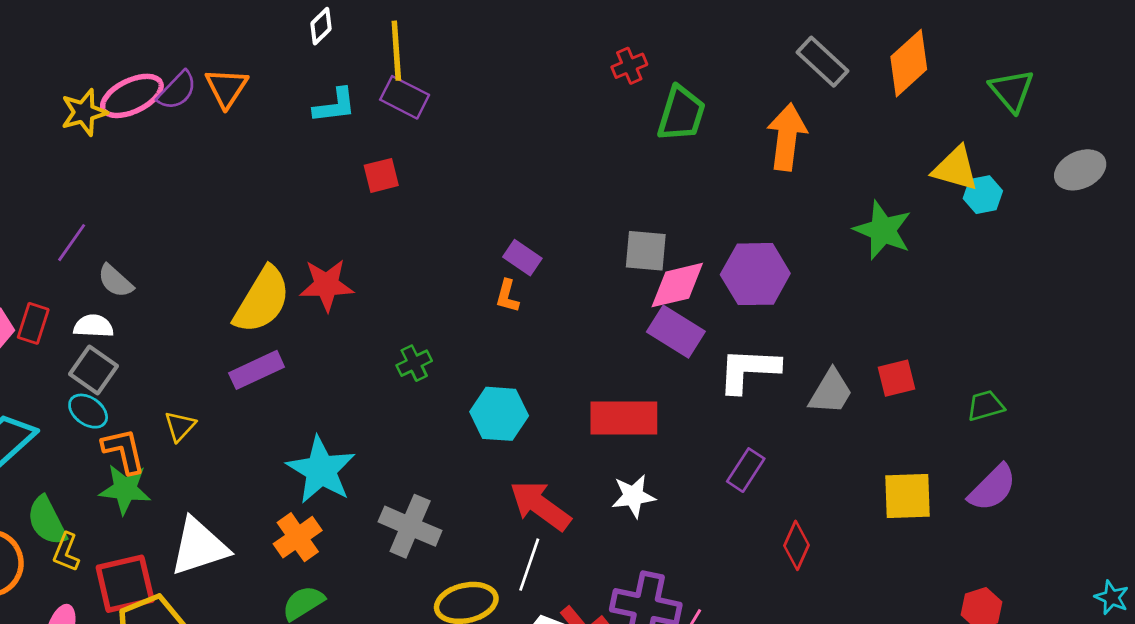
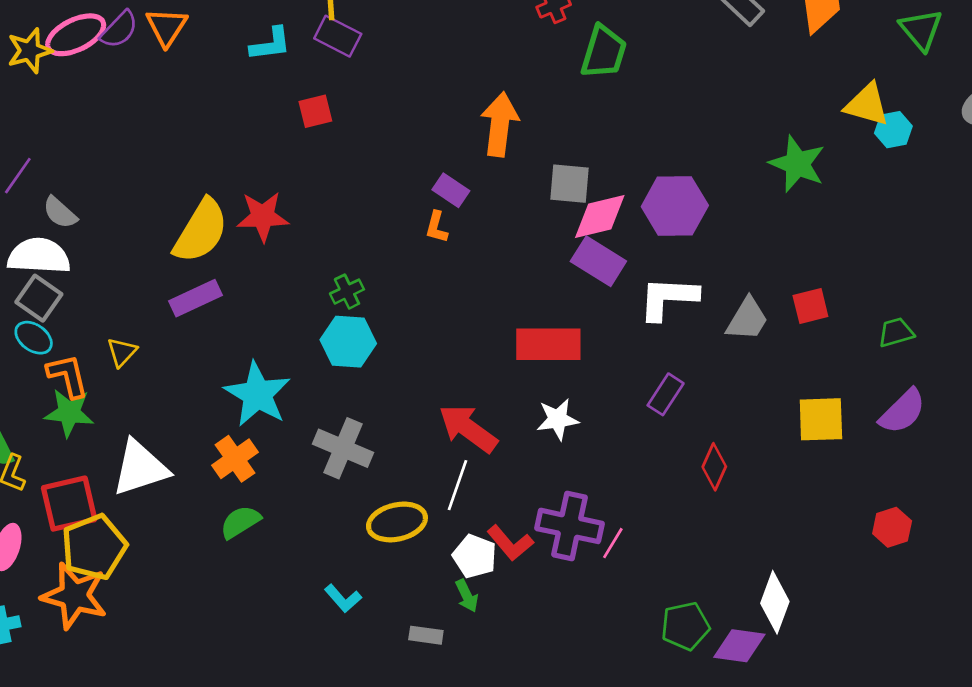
orange arrow: (787, 137) -> (500, 124), moved
white semicircle: (94, 326) -> (39, 256), size x1.6
cyan hexagon: (499, 414) -> (348, 342), moved

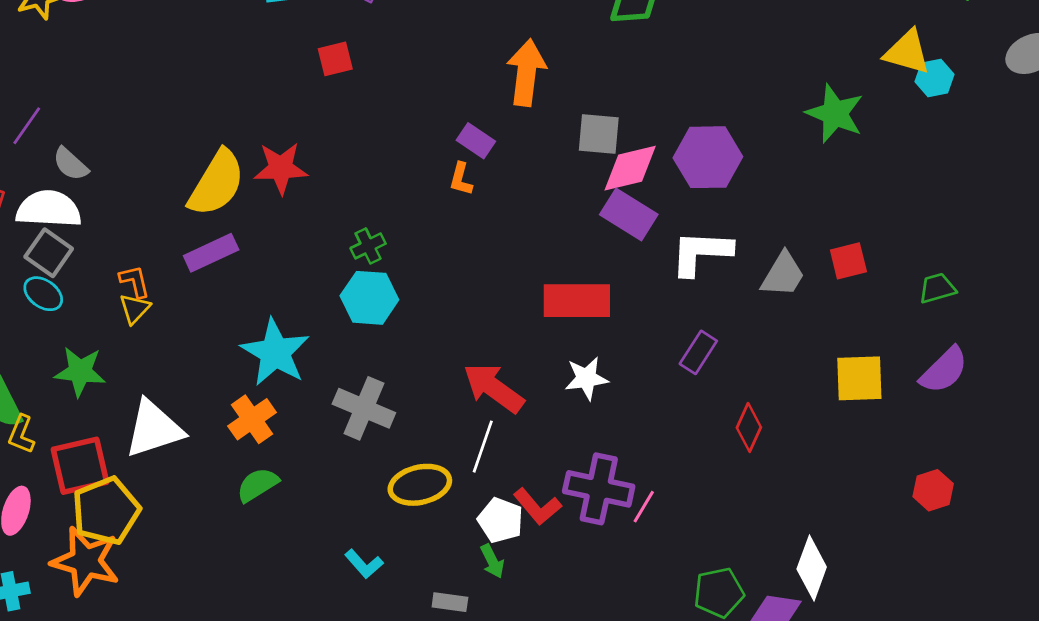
orange L-shape: (68, 376) -> (135, 281), moved, size x0.7

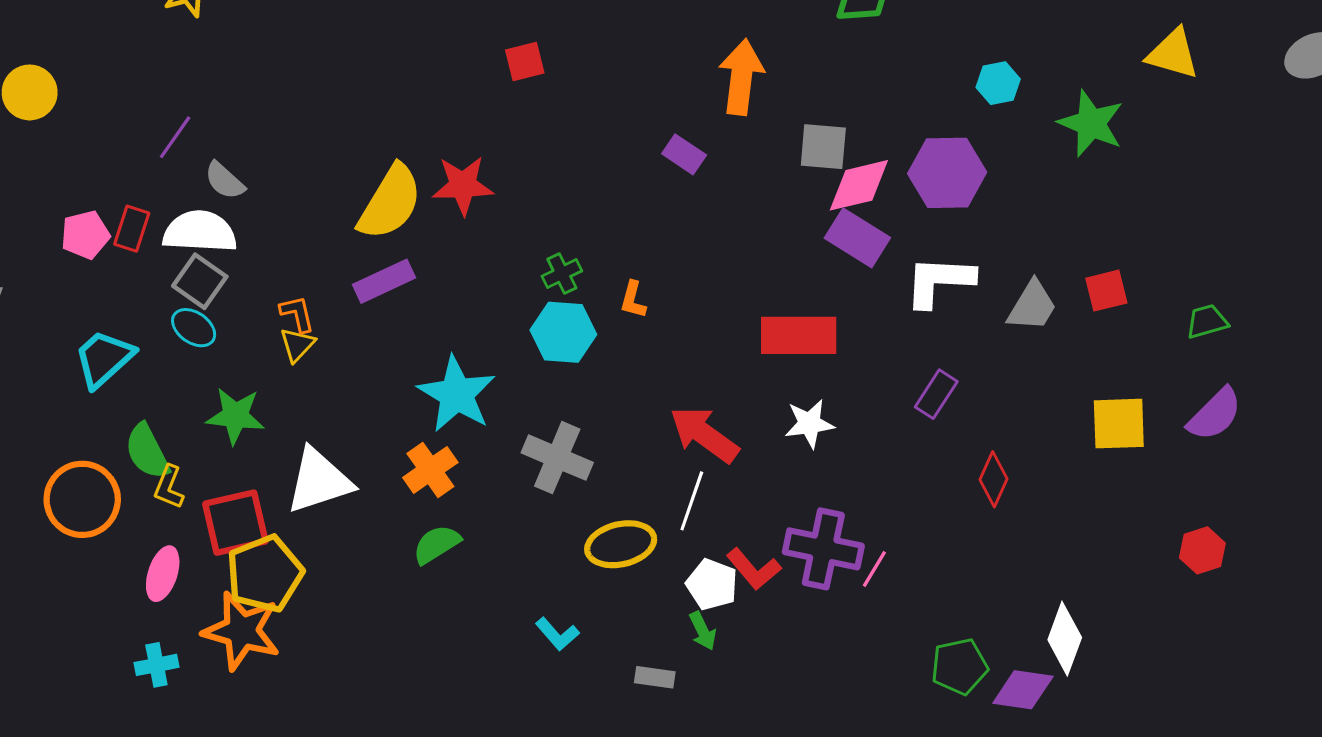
cyan hexagon: (934, 78) -> (998, 83), moved
orange L-shape: (461, 179) -> (633, 300), moved

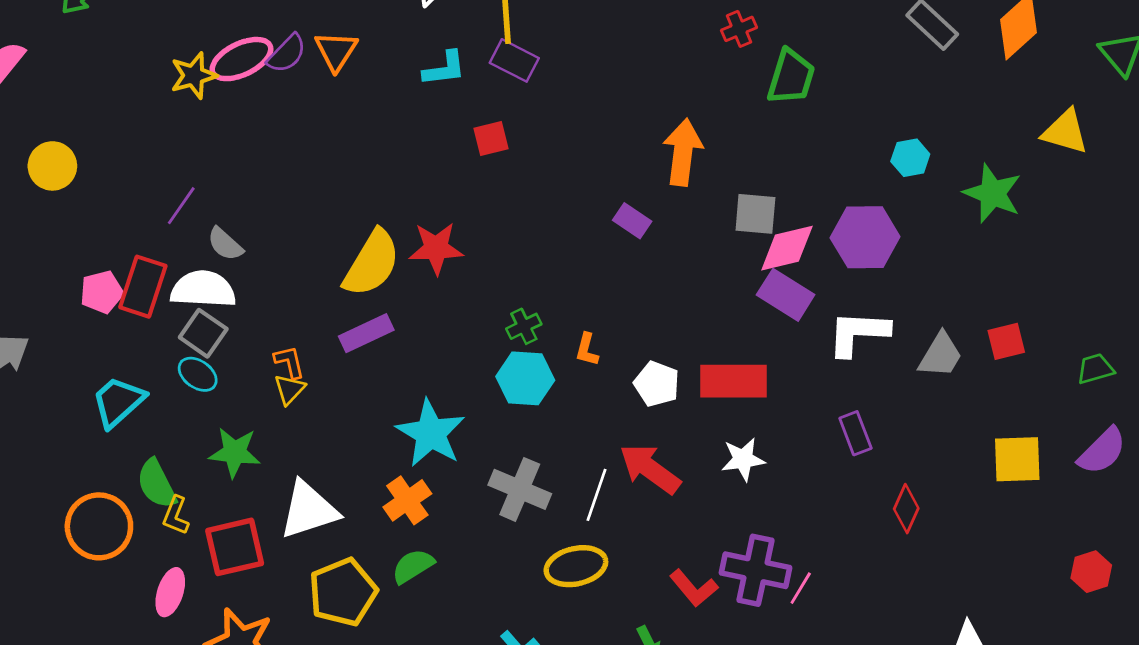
red rectangle: (132, 229) -> (143, 287), size x1.5
purple rectangle: (936, 394) -> (855, 433), turned -54
white line: (692, 501) -> (596, 495), moved
yellow pentagon: (265, 574) -> (343, 592), moved
white pentagon: (712, 584) -> (657, 384), moved

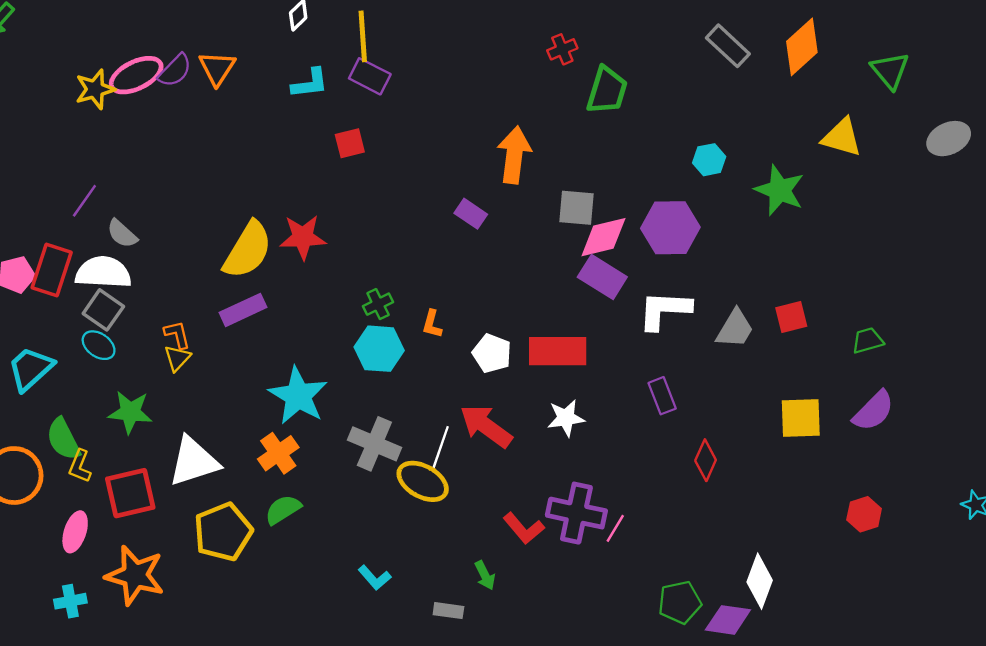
yellow ellipse: (576, 566) -> (423, 481), moved, turned 42

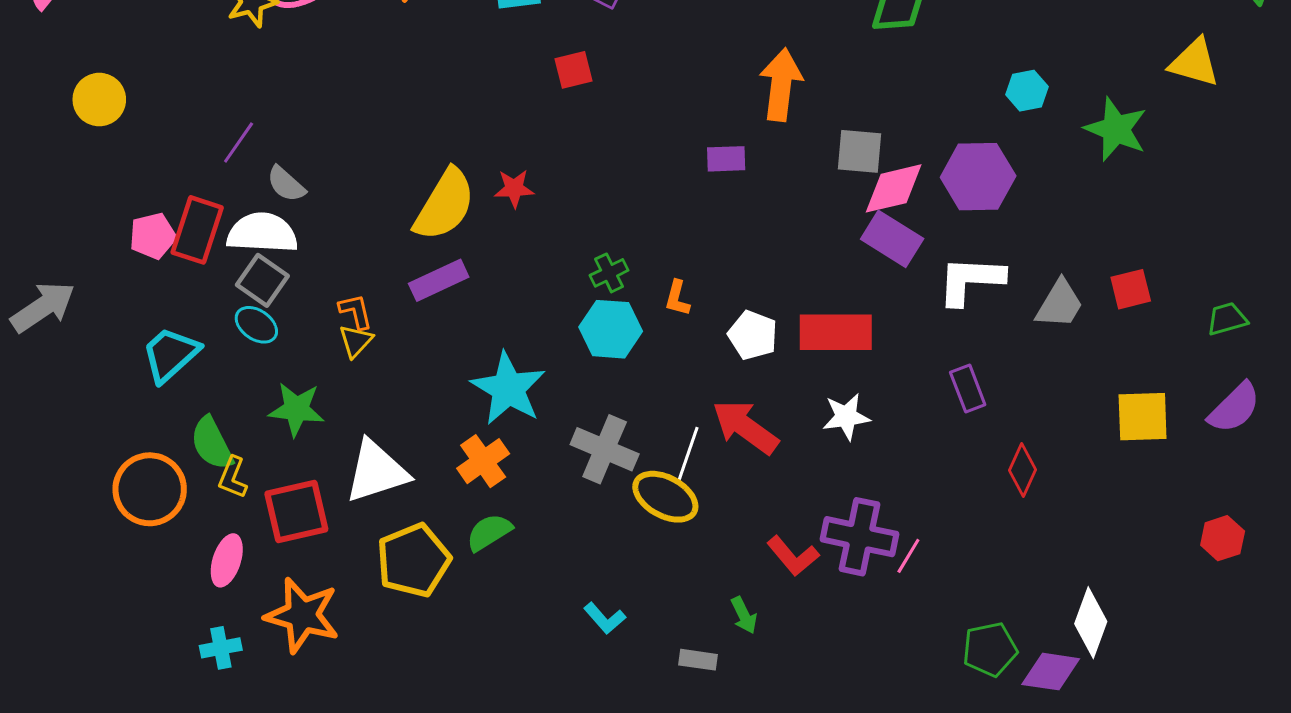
purple rectangle: (471, 214) -> (726, 159), turned -36
red star: (303, 237) -> (514, 188), size x0.7

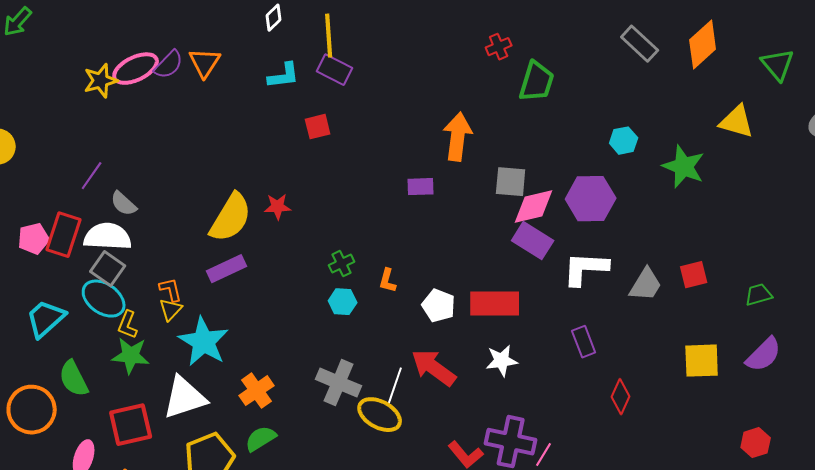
cyan ellipse: (256, 325) -> (104, 299), size x1.5
cyan hexagon: (611, 329) -> (343, 302), size x0.7
cyan star: (508, 388) -> (204, 342), moved
yellow L-shape: (233, 477) -> (128, 325), moved

